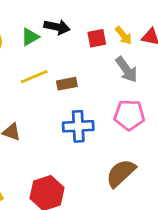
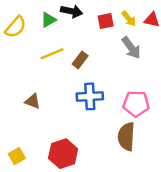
brown rectangle: (67, 84) -> (80, 60), turned -42
pink pentagon: (129, 115) -> (136, 104), moved
brown semicircle: (121, 173) -> (126, 137), turned -44

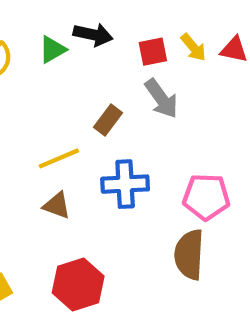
gray arrow: (131, 48) -> (161, 99), moved
yellow line: (52, 54) -> (59, 158), moved
brown triangle: (33, 101) -> (57, 205), moved

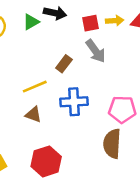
yellow arrow: (193, 47) -> (115, 21), turned -54

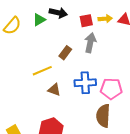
gray arrow: (96, 51) -> (90, 43), turned -132
blue cross: (74, 102) -> (85, 83), moved
brown triangle: (33, 114) -> (54, 90), moved

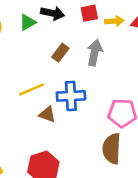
red square: (86, 21) -> (89, 13), moved
brown rectangle: (65, 53) -> (60, 53), moved
blue cross: (85, 83) -> (71, 96), moved

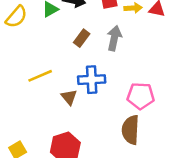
yellow line: (31, 89) -> (40, 76), moved
brown triangle: (47, 114) -> (69, 97), turned 30

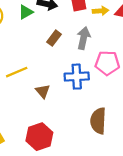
blue cross: (92, 80) -> (77, 77), moved
pink pentagon: (141, 96) -> (107, 63), moved

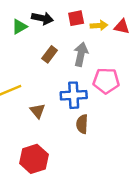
brown semicircle: (98, 121) -> (82, 124), moved, size x0.7

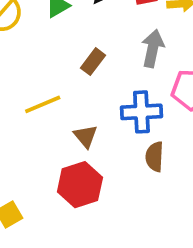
brown rectangle: (50, 54) -> (93, 62), moved
red hexagon: (34, 159) -> (80, 185), moved

